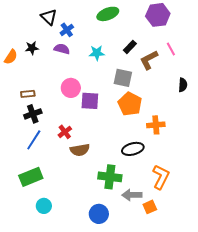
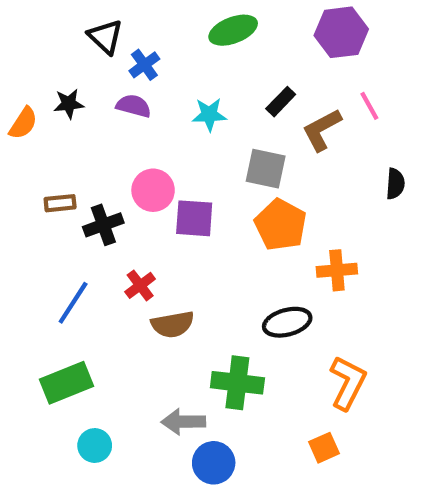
black cross: (33, 114) -> (103, 225), moved
gray arrow: (132, 195) -> (183, 422), moved

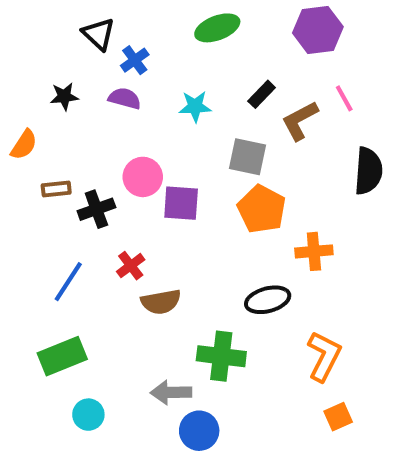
orange semicircle: (23, 123) -> (24, 145), moved
black semicircle: (395, 184) -> (368, 171), size x1.6
orange square: (324, 448) -> (338, 417), moved

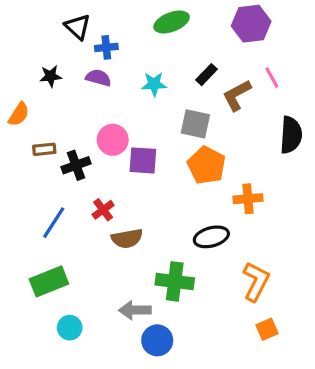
blue cross: (135, 60) -> (106, 47), turned 30

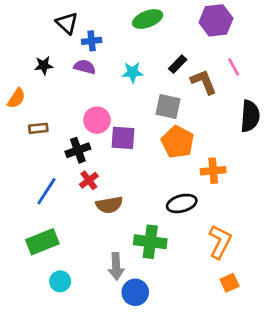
brown L-shape: (237, 95) -> (204, 82), turned 96
black cross: (76, 165) -> (78, 150), moved
gray arrow: (135, 310) -> (116, 266), turned -92

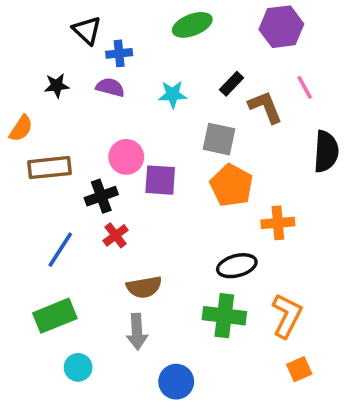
brown rectangle: (38, 128) -> (50, 168), size x1.6
brown semicircle: (109, 205) -> (144, 287), moved
green cross: (150, 242) -> (224, 316), moved
gray arrow: (116, 266) -> (137, 332), moved

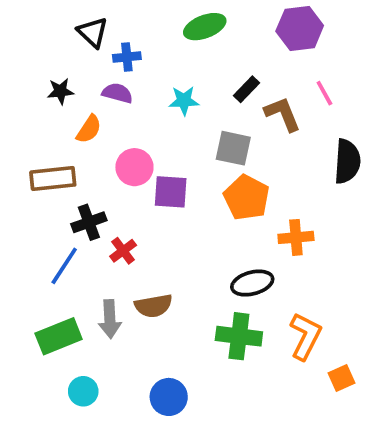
orange semicircle: (21, 128) -> (89, 129), moved
black cross: (101, 196) -> (89, 222), moved
gray arrow: (137, 332) -> (110, 319), moved
orange square: (299, 369) -> (342, 378), moved
blue circle: (176, 382) -> (169, 397), moved

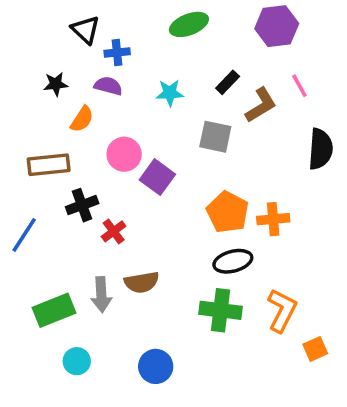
brown L-shape: (283, 114) -> (261, 105), turned 81
purple square: (171, 192) -> (157, 177), turned 32
orange pentagon: (247, 198) -> (228, 212), moved
blue line: (64, 266) -> (24, 235), moved

